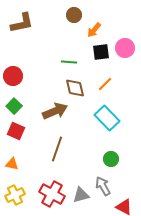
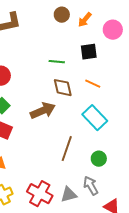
orange arrow: (94, 30) -> (85, 20), moved
pink circle: (125, 48) -> (113, 30), moved
orange line: (105, 84) -> (93, 84), turned 70
brown line: (57, 149) -> (67, 149), moved

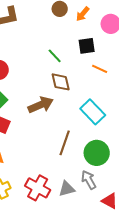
green line: (57, 62) -> (55, 56), turned 42
orange line: (93, 84) -> (100, 69), moved
green circle: (99, 159) -> (97, 153), size x1.6

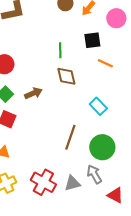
green line: (55, 56) -> (60, 50), turned 42
brown arrow: (41, 105) -> (33, 93), moved, size x0.7
cyan rectangle: (93, 112) -> (98, 106), size x0.7

